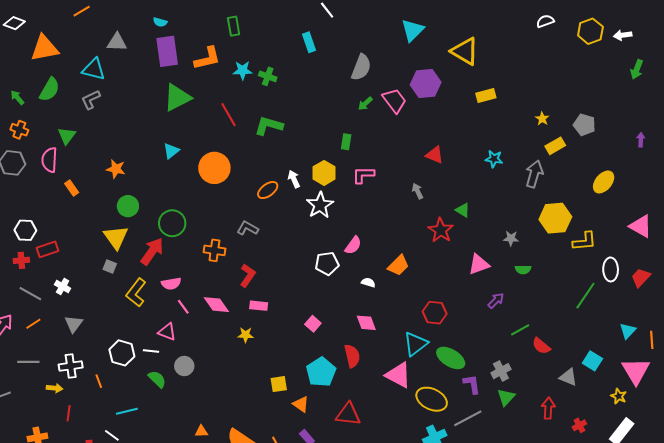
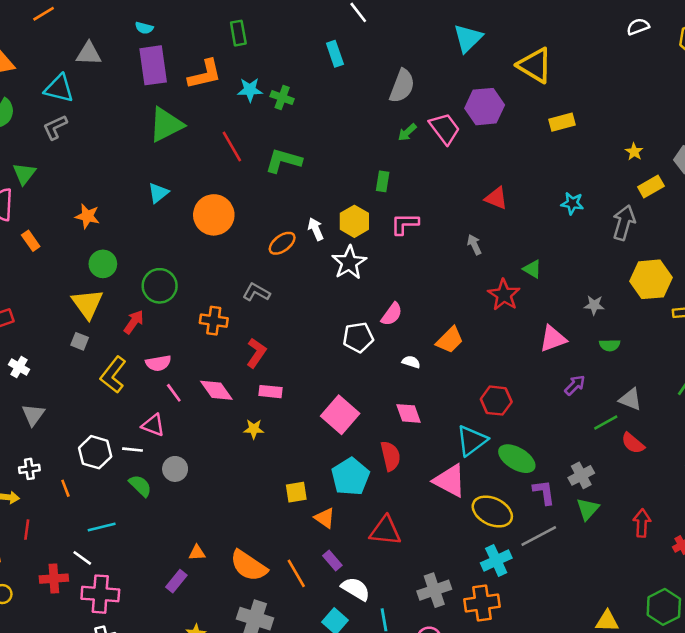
red arrow: (152, 251) -> (134, 322), size x0.7
pink square: (313, 324) -> (340, 415), size x1.8
white cross: (71, 366) -> (29, 469), size x0.7
gray triangle: (568, 377) -> (630, 399), moved

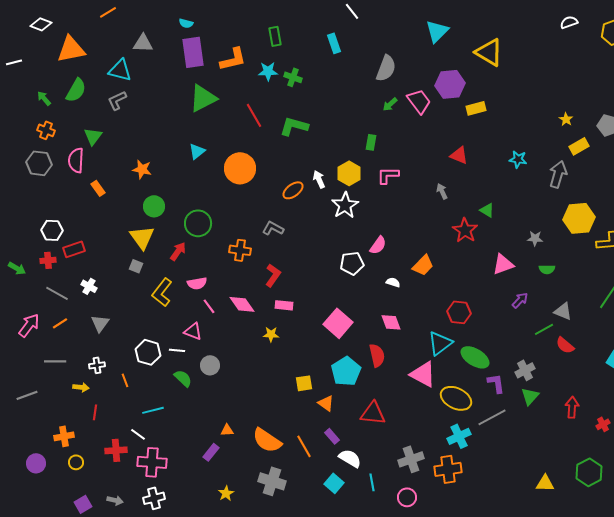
green rectangle: (238, 33) -> (275, 36), moved
yellow rectangle: (562, 122) -> (476, 108), moved

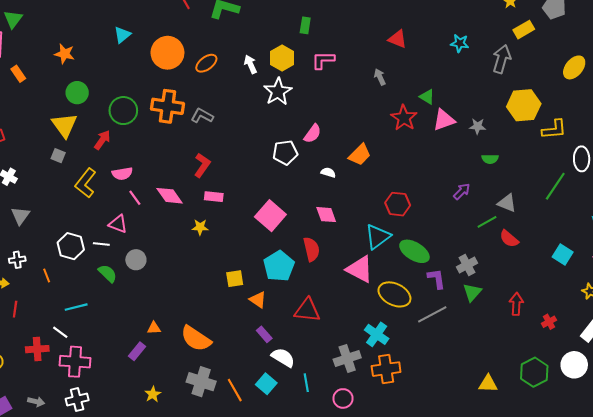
orange ellipse: (293, 190) -> (206, 63), moved
orange cross: (240, 250) -> (167, 106), moved, size x1.4
pink triangle: (503, 264) -> (444, 120), moved
cyan cross: (459, 436) -> (377, 334), moved, turned -30
orange line: (304, 446) -> (235, 390), moved

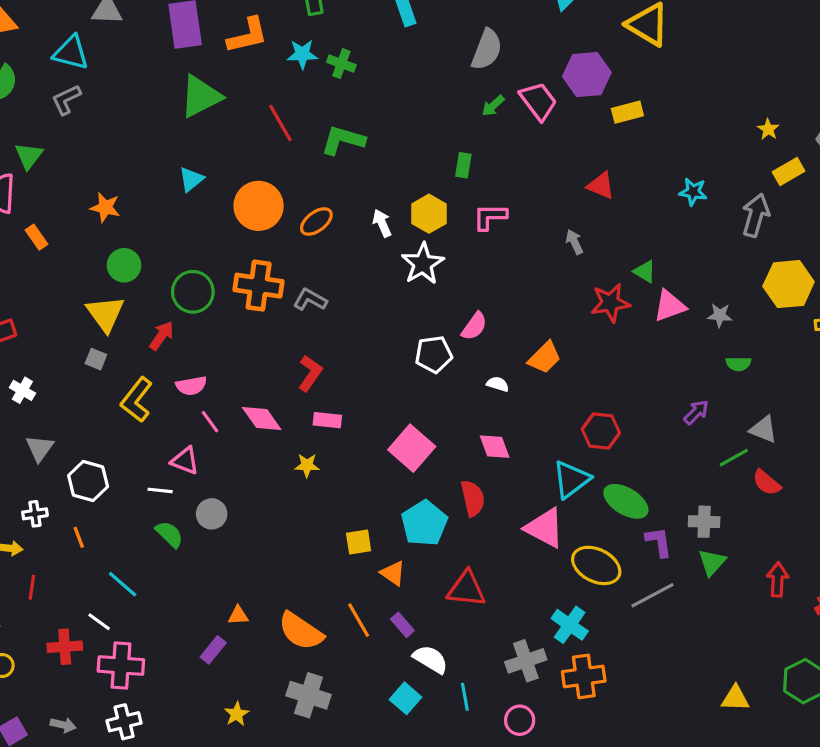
red star: (404, 118) -> (610, 303), turned 30
white hexagon: (71, 246) -> (88, 481), moved
gray cross: (467, 265) -> (704, 522), turned 30
cyan line: (76, 307) -> (123, 584), turned 55
orange line: (235, 390) -> (359, 620), moved

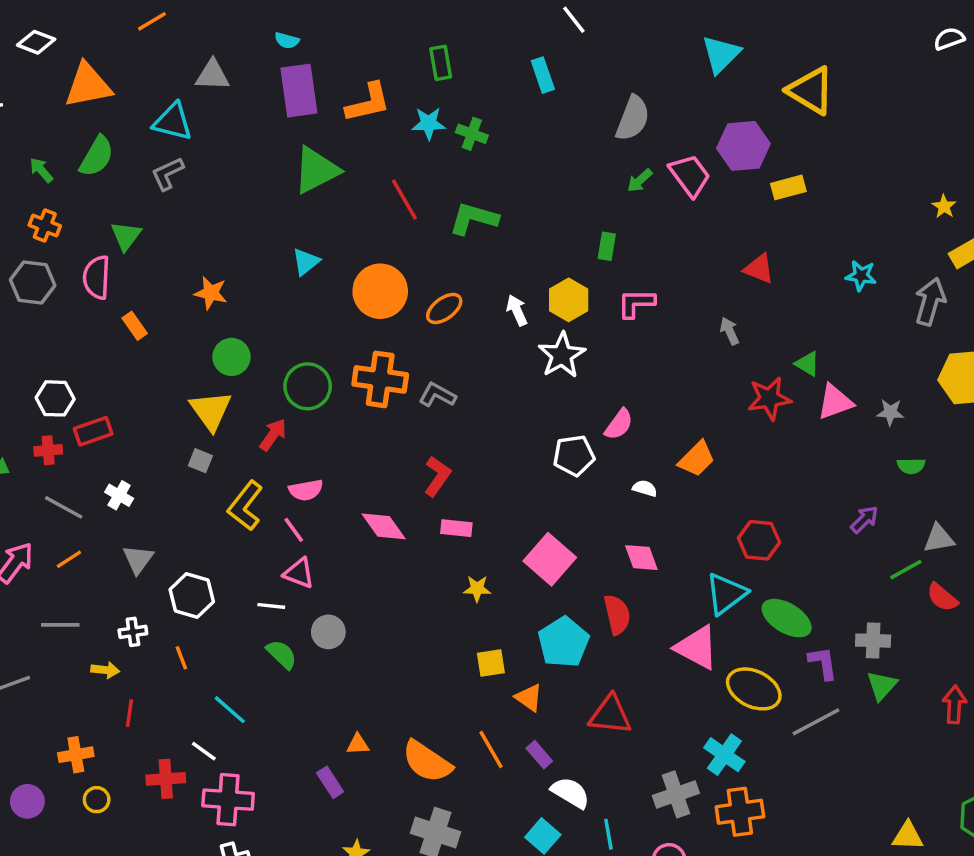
pink line: (210, 422) -> (294, 530), moved
gray triangle: (764, 429) -> (939, 538), turned -32
yellow star: (307, 465) -> (477, 589), moved
purple rectangle: (213, 650) -> (330, 782), turned -72

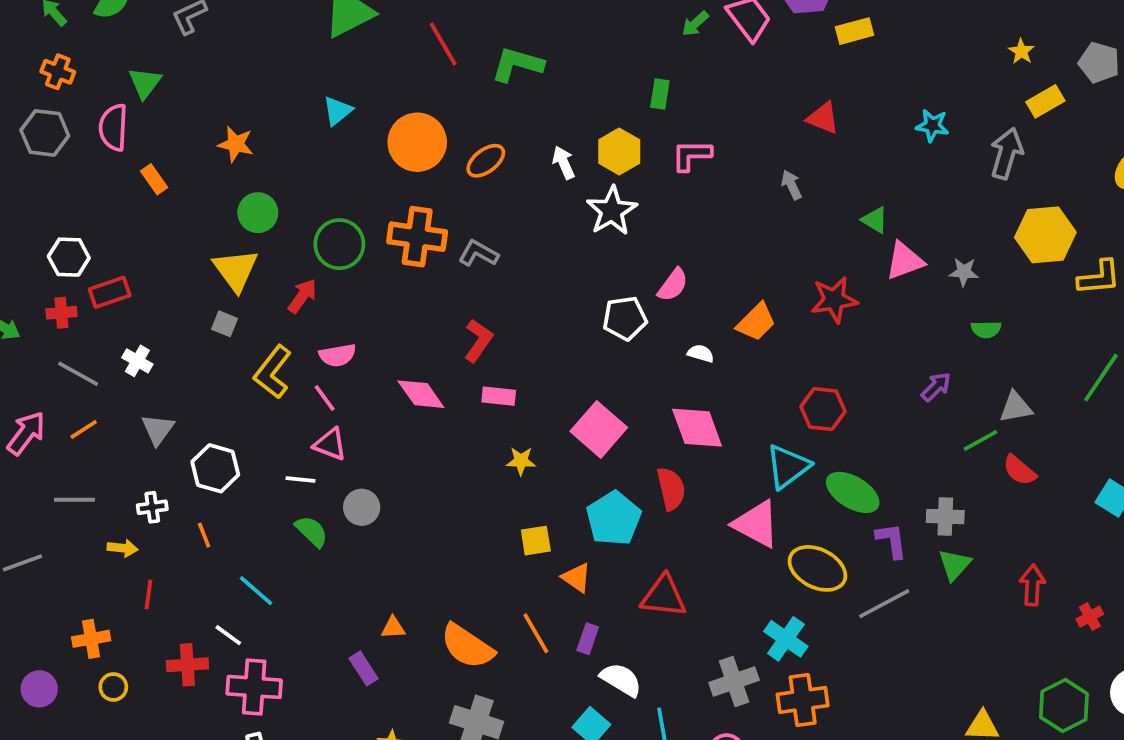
red star: (769, 398) -> (834, 300), moved
pink diamond: (641, 558) -> (697, 428), size x1.4
purple rectangle: (539, 755) -> (588, 639), turned 60

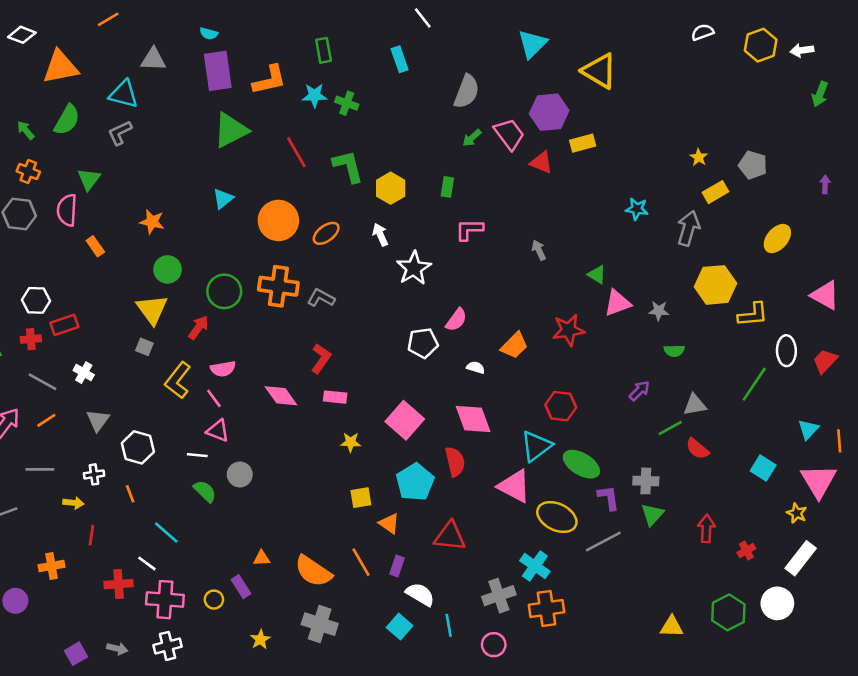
green L-shape: (517, 64) -> (348, 166), turned 60
red triangle: (823, 118) -> (541, 162), moved
yellow hexagon: (619, 151) -> (391, 188), moved
yellow circle: (113, 687) -> (214, 600), moved

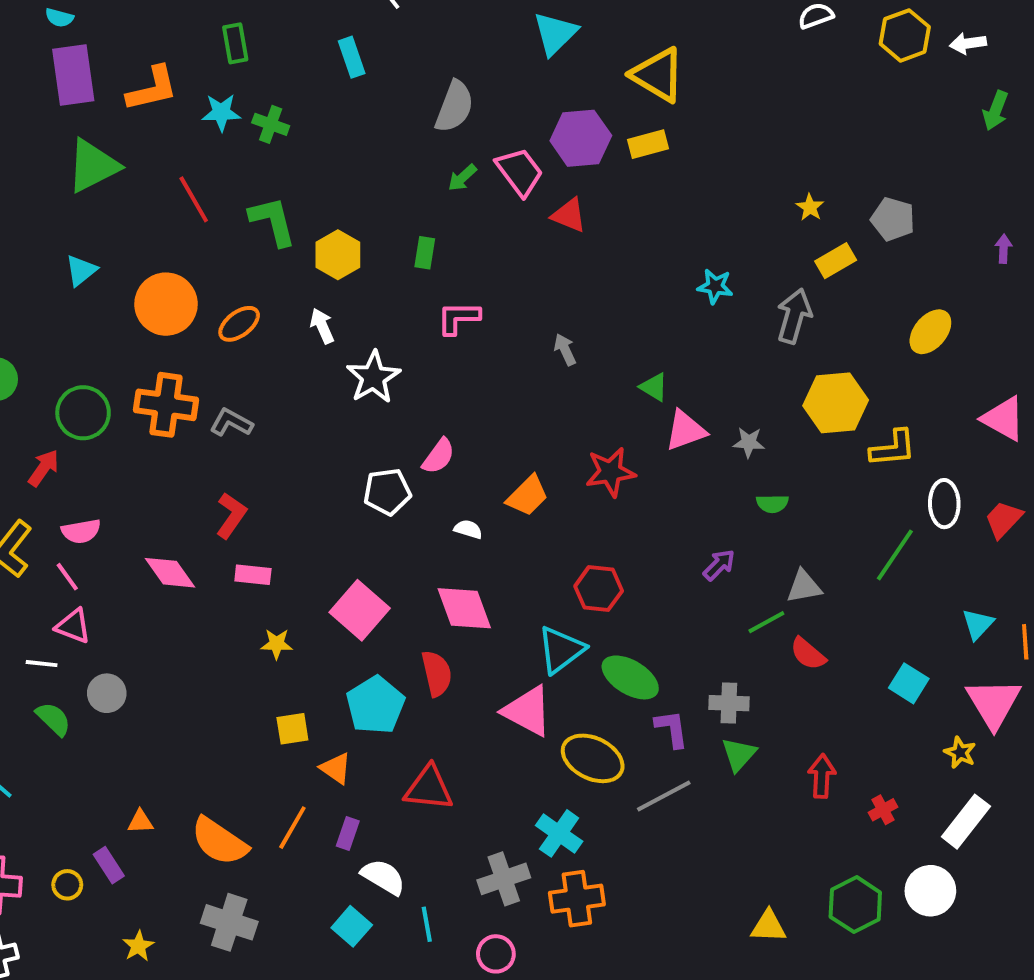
yellow rectangle: (583, 143) -> (648, 144), moved
orange line: (361, 562) -> (292, 828), turned 60

